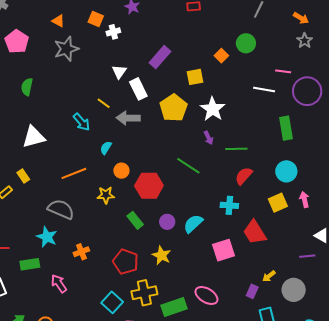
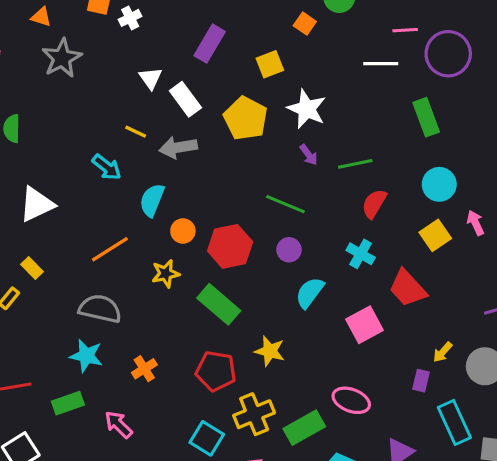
cyan semicircle: (106, 148) -> (152, 200), size x1.5
cyan cross: (229, 205) -> (361, 254), turned 36
green rectangle: (135, 220) -> (219, 304), size x1.5
purple circle: (167, 222) -> (289, 250), moved

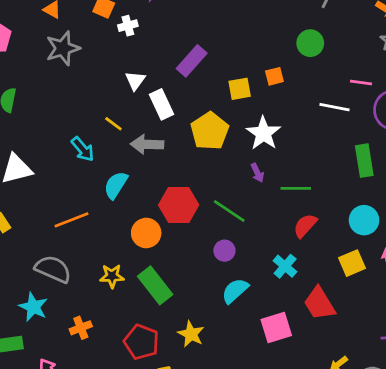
orange square: (305, 24) -> (274, 76), moved, turned 30
orange circle: (183, 231) -> (146, 233), moved, size x1.4
red hexagon: (230, 246) -> (179, 205), moved
yellow star: (166, 274) -> (112, 276), moved

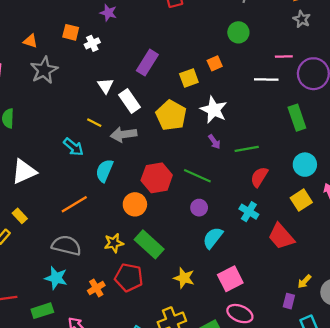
pink square: (276, 328) -> (230, 279), moved
red pentagon: (141, 342) -> (129, 277), moved

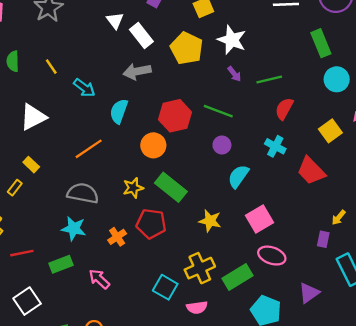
yellow line: (94, 123) -> (51, 67), moved, turned 32
cyan circle: (305, 165) -> (337, 79), moved

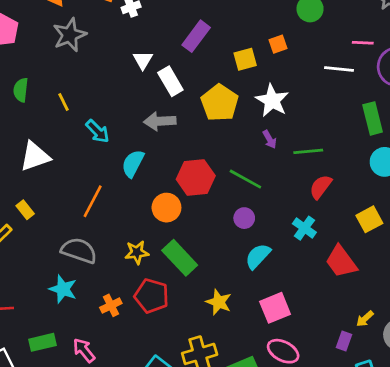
orange line: (89, 149) -> (93, 201), turned -36
green rectangle: (61, 264) -> (42, 342), moved

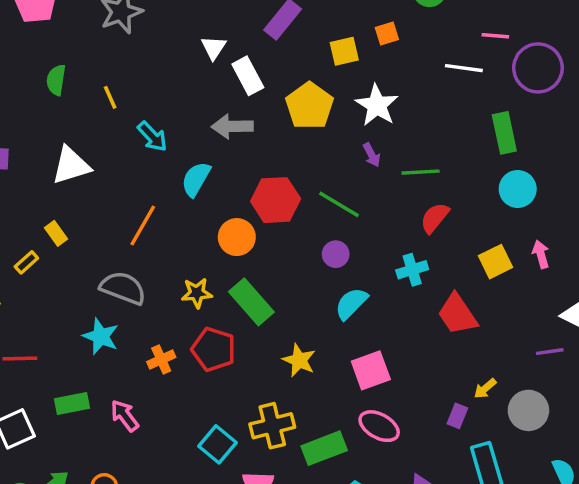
cyan cross: (304, 228) -> (412, 270), turned 35

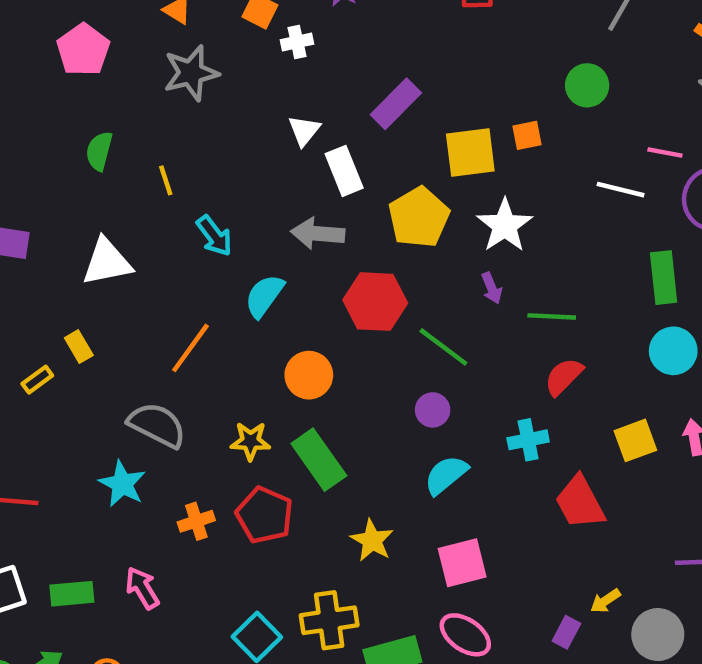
yellow square: (344, 51) -> (470, 152), size x1.4
red hexagon: (276, 200) -> (375, 302), moved
green rectangle: (72, 403) -> (72, 594), moved

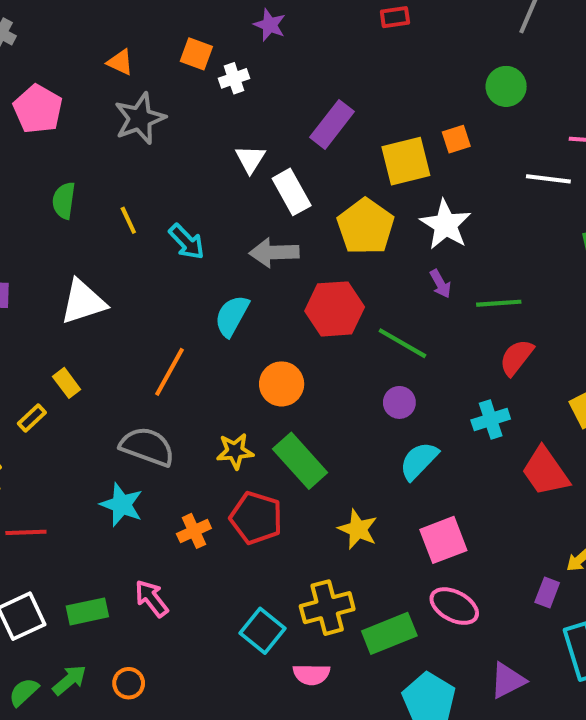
cyan arrow: (214, 236) -> (187, 242), moved

